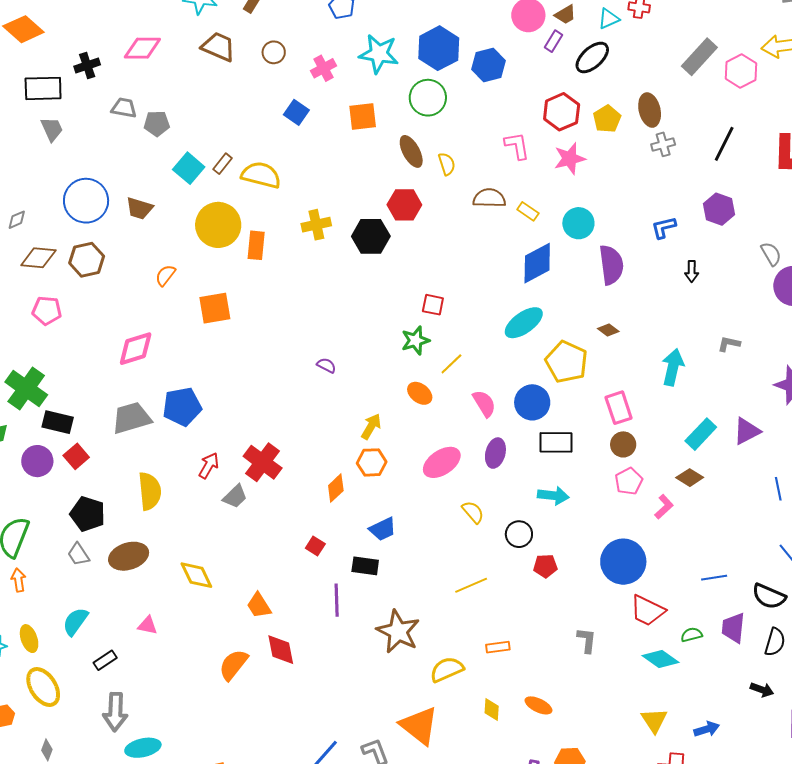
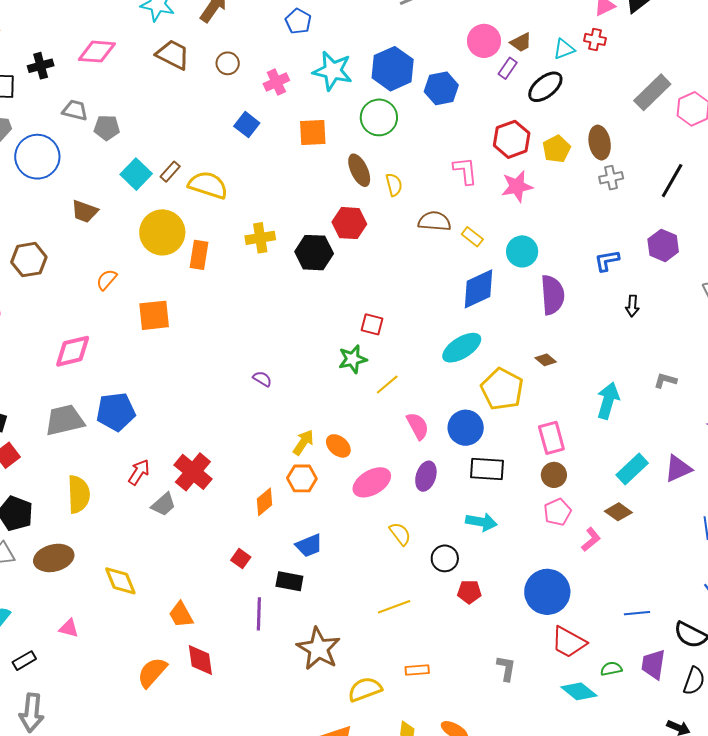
blue circle: (86, 201) -> (37, 157), moved
orange ellipse: (420, 393) -> (338, 446), moved

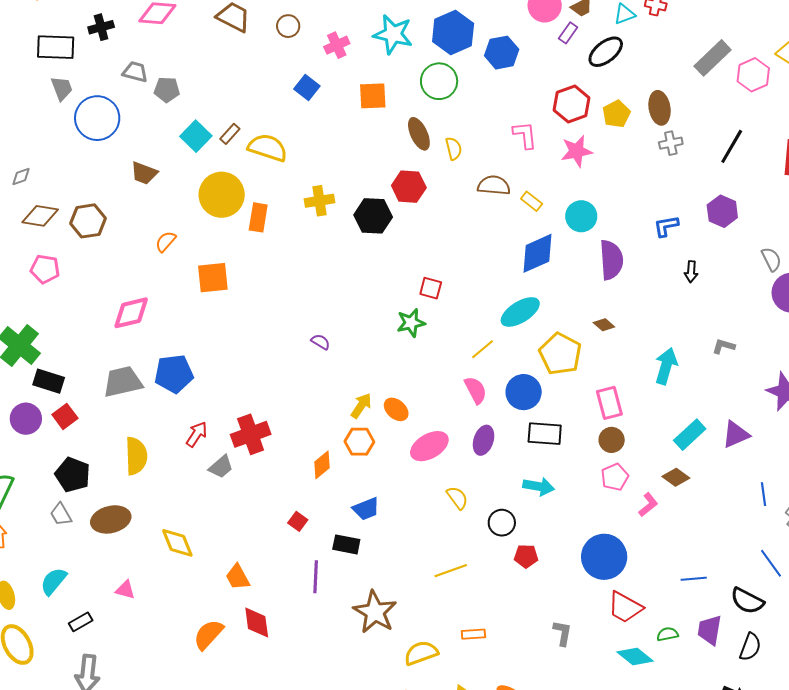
yellow line: (387, 385) -> (482, 349), moved
red cross: (193, 472) -> (251, 434), turned 30

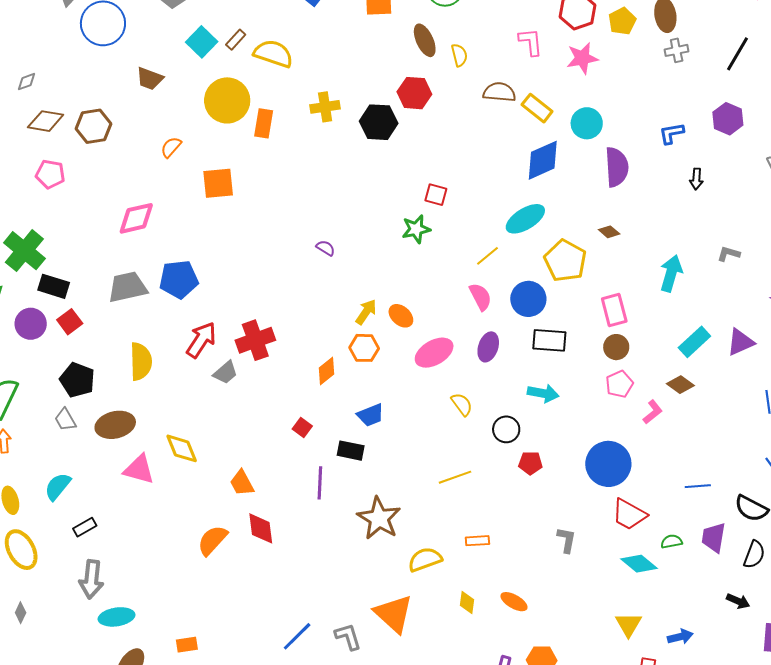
yellow rectangle: (532, 201) -> (537, 108), size x1.4
red arrow: (197, 434) -> (201, 340), size x1.4
pink triangle: (125, 590) -> (139, 469), moved, size x1.6

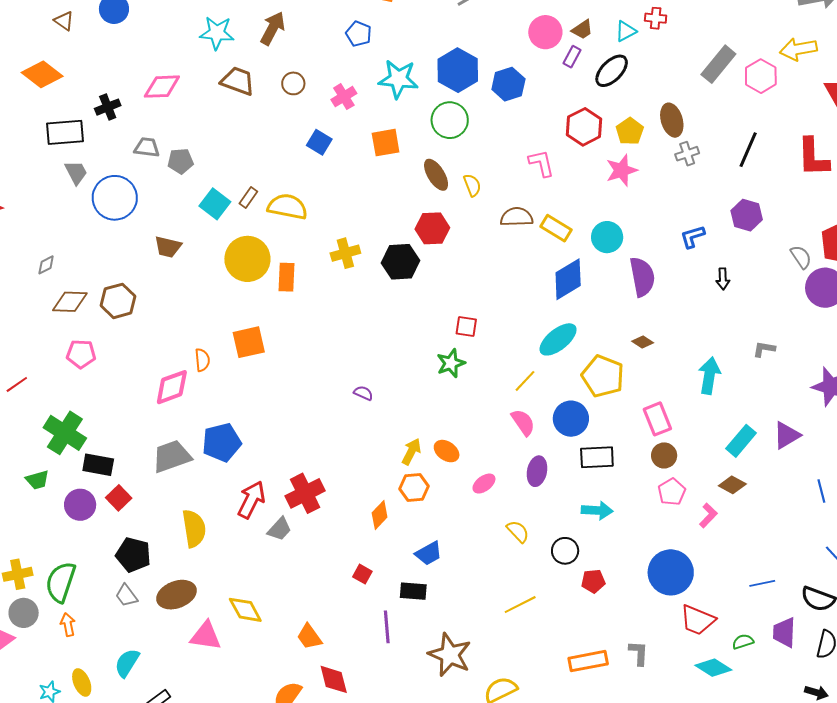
pink star: (582, 58) -> (622, 170), moved
orange semicircle: (171, 147) -> (202, 360), moved, turned 140
pink ellipse: (434, 353) -> (484, 484), size x0.6
orange rectangle: (477, 541) -> (588, 661), moved, size x1.6

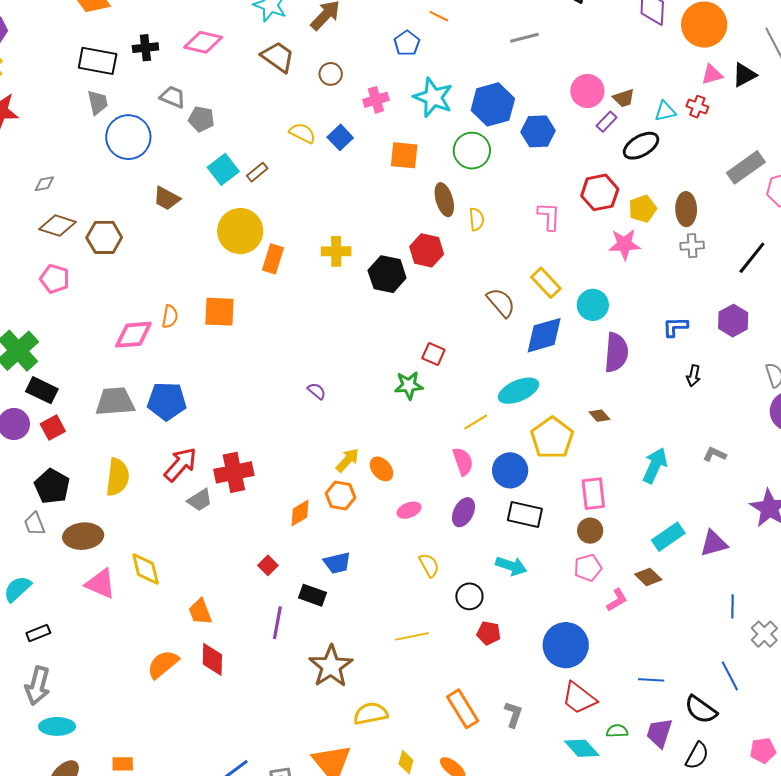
yellow semicircle: (287, 207) -> (302, 133), moved, size x0.7
brown semicircle: (517, 217) -> (501, 303), moved, turned 36
orange rectangle: (588, 661) -> (463, 709), turned 54

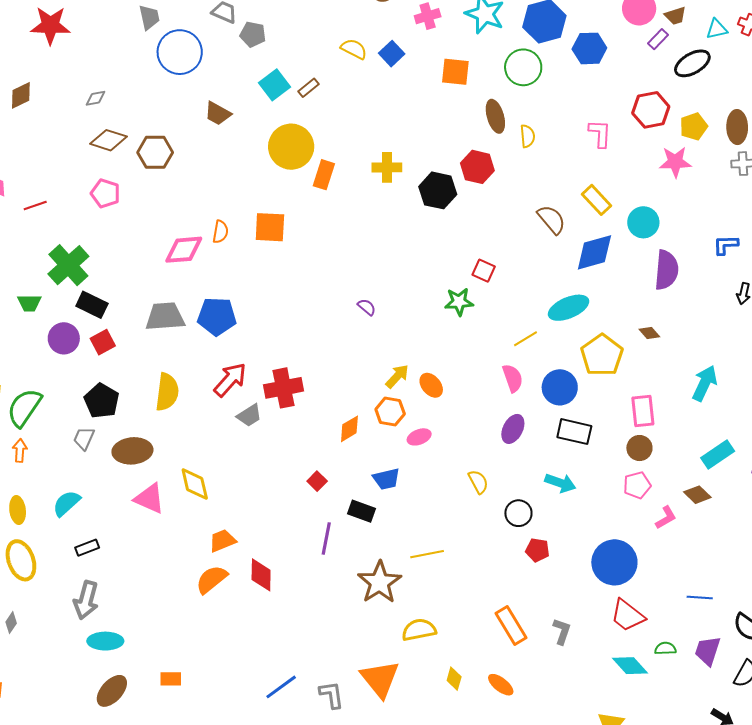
pink ellipse: (409, 510) -> (419, 437), moved
gray trapezoid: (34, 524) -> (84, 438), turned 45
orange trapezoid: (200, 612) -> (222, 541), moved, turned 88
yellow line: (412, 636) -> (427, 554), moved

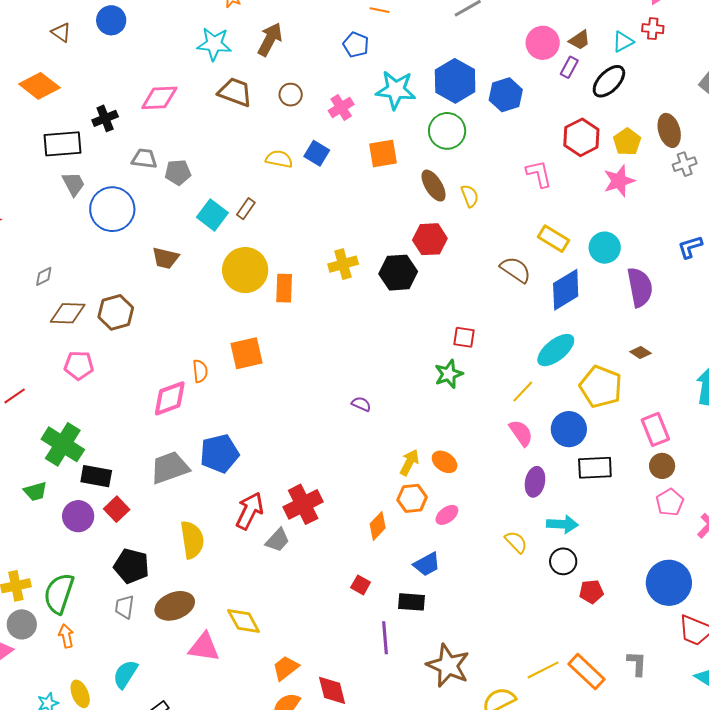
cyan arrow: (560, 483) -> (562, 524), moved
yellow line: (427, 554) -> (543, 670), moved

